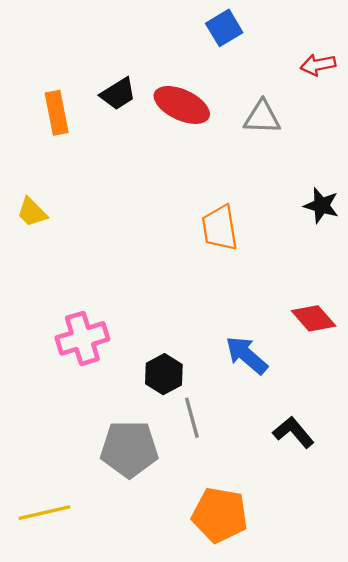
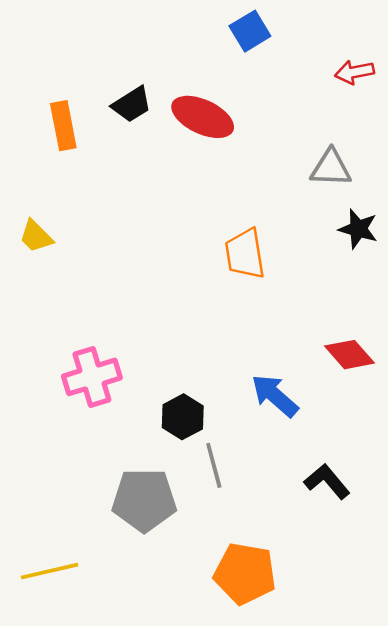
gray triangle: (262, 117) -> (331, 168), moved

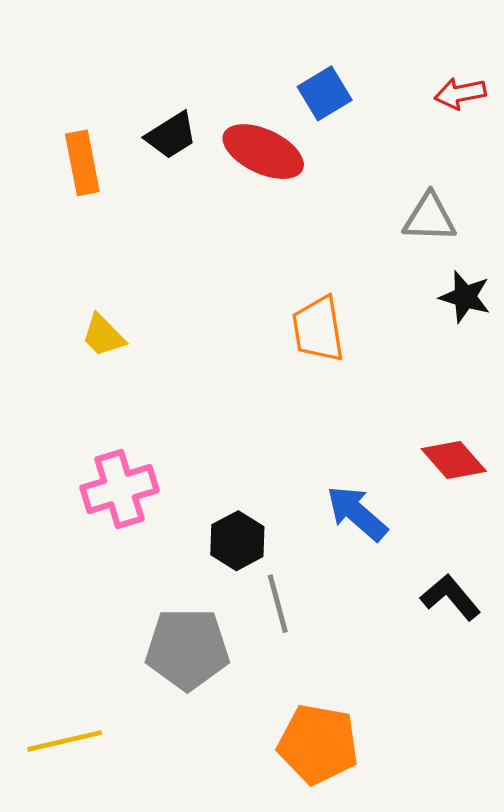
blue square: (250, 31) -> (325, 93), moved
yellow trapezoid: (36, 236) -> (103, 336), moved
black L-shape: (327, 481) -> (451, 597), moved

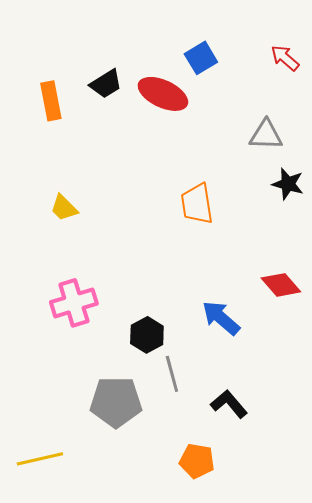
red arrow: (460, 93) -> (285, 58), turned 52
black L-shape: (451, 597) -> (229, 404), moved
orange pentagon: (318, 744) -> (197, 461), size x0.7

